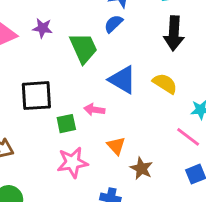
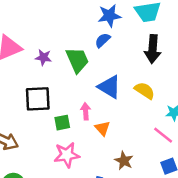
purple star: (43, 28) -> (43, 57), moved
pink arrow: (94, 110) -> (86, 111), turned 77
orange triangle: (116, 146) -> (102, 128), moved

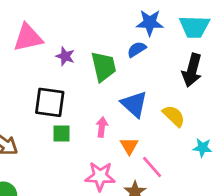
green square: (62, 123) -> (62, 133), moved
orange triangle: (102, 128) -> (129, 146), moved
pink line: (163, 135) -> (152, 167), moved
pink star: (67, 155) -> (100, 176), moved

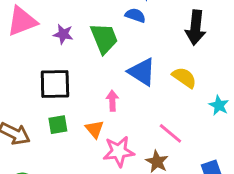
blue semicircle: (137, 49) -> (135, 15), turned 60
green square: (62, 133) -> (58, 125), moved
orange triangle: (129, 146) -> (95, 129), moved
cyan star: (202, 148) -> (219, 105), turned 30

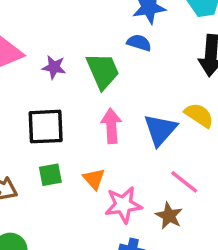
blue triangle: (142, 72) -> (160, 130), moved, turned 40
pink arrow: (112, 101) -> (111, 126), moved, size x1.4

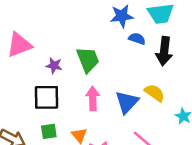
blue semicircle: (139, 43) -> (137, 39), moved
purple star: (54, 67) -> (54, 66), moved

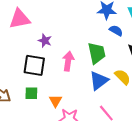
green trapezoid: (88, 60) -> (97, 53), moved
pink arrow: (93, 98) -> (68, 61), moved

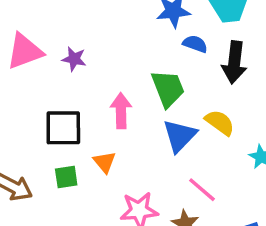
purple star: (45, 41) -> (74, 59), moved
orange triangle: (56, 101) -> (105, 162), moved

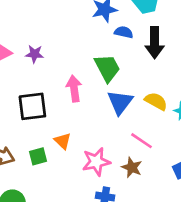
yellow semicircle: (220, 122) -> (156, 101), moved
orange triangle: (105, 162) -> (63, 141), moved
green square: (66, 177) -> (38, 156), moved

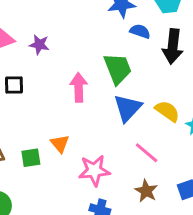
black square: (32, 106) -> (14, 85), moved, size x0.6
brown star: (132, 167) -> (146, 191), moved

